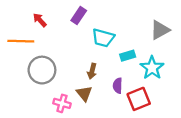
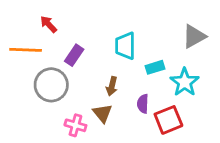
purple rectangle: (79, 16) -> (74, 55), moved
cyan trapezoid: (103, 38) -> (125, 46), turned 75

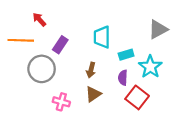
purple semicircle: (143, 104) -> (123, 78), moved
brown triangle: (102, 113) -> (93, 94), moved, turned 35
red square: (168, 120) -> (137, 97), turned -30

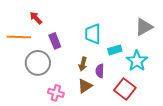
purple rectangle: (60, 45) -> (55, 41), turned -56
purple semicircle: (123, 78) -> (100, 71), moved

